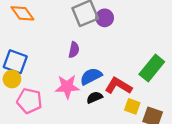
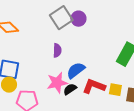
red L-shape: (118, 86) -> (94, 86), moved
black semicircle: (95, 97) -> (70, 89), moved

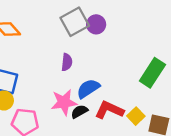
yellow square: (115, 90) -> (136, 116), turned 32

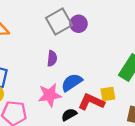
black semicircle: (79, 112) -> (69, 115), moved
yellow square: (136, 116) -> (108, 94), moved, turned 35

